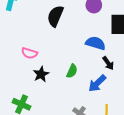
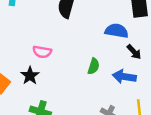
black star: (41, 74) -> (30, 76), moved
blue arrow: (97, 83) -> (124, 77), turned 60

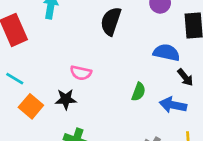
black star: (30, 76) -> (66, 99), turned 30

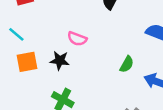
orange square: (31, 106) -> (27, 62), turned 30

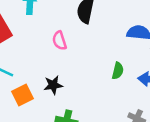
pink semicircle: (77, 39) -> (59, 41), moved, turned 66

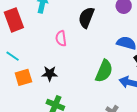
green semicircle: (118, 71) -> (104, 71), size x1.6

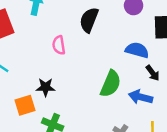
orange square: (23, 77) -> (25, 105), moved

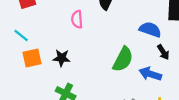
orange square: (25, 105) -> (32, 58), moved

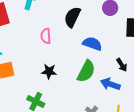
blue semicircle: (150, 30) -> (92, 44), moved
black star: (62, 58) -> (49, 71), moved

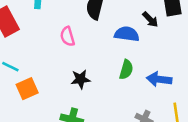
black arrow: (122, 65) -> (150, 20), moved
green semicircle: (86, 71) -> (126, 70), size x0.7

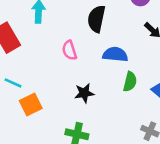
blue semicircle: (127, 34) -> (115, 54), moved

